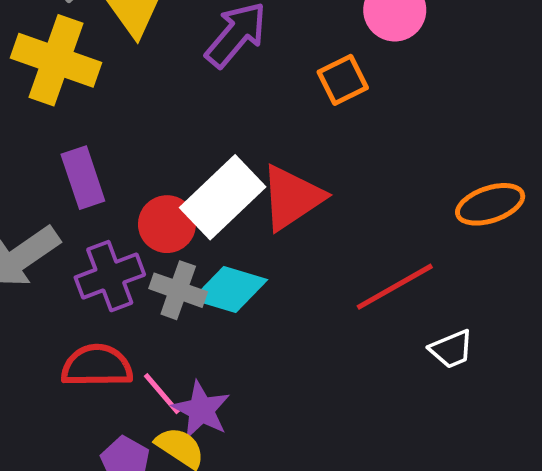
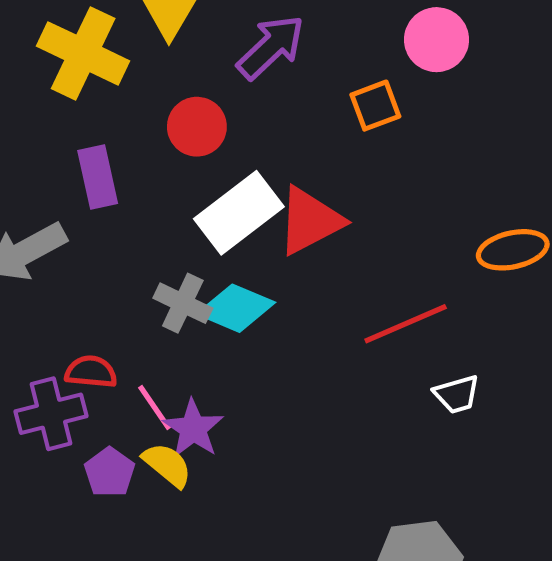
red circle: (167, 224) -> (197, 127), moved
purple cross: (110, 276) -> (51, 414), moved
red semicircle: (97, 366) -> (91, 372), size x0.7

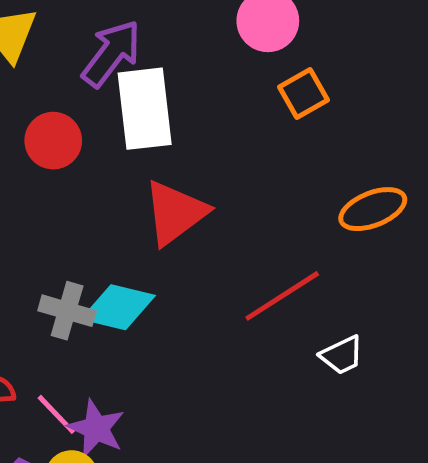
orange square: (375, 106) -> (304, 94), moved
white rectangle: (239, 213) -> (145, 109), moved, turned -50

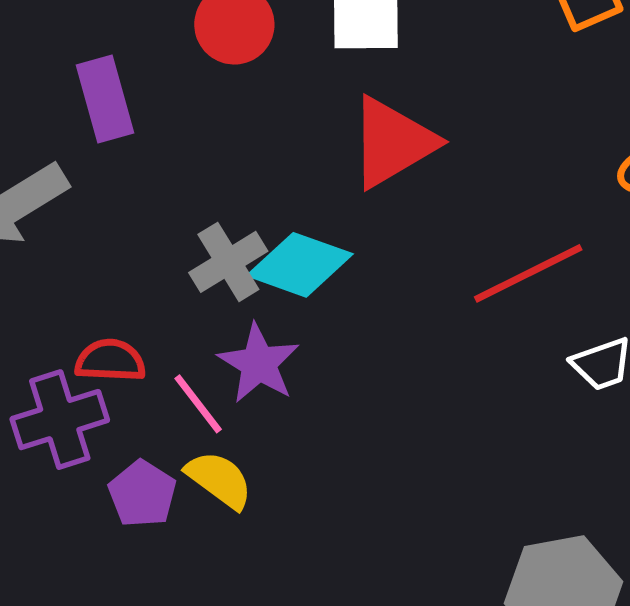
gray cross: (67, 311) -> (228, 262), turned 36
purple star: (96, 428) -> (259, 363), moved

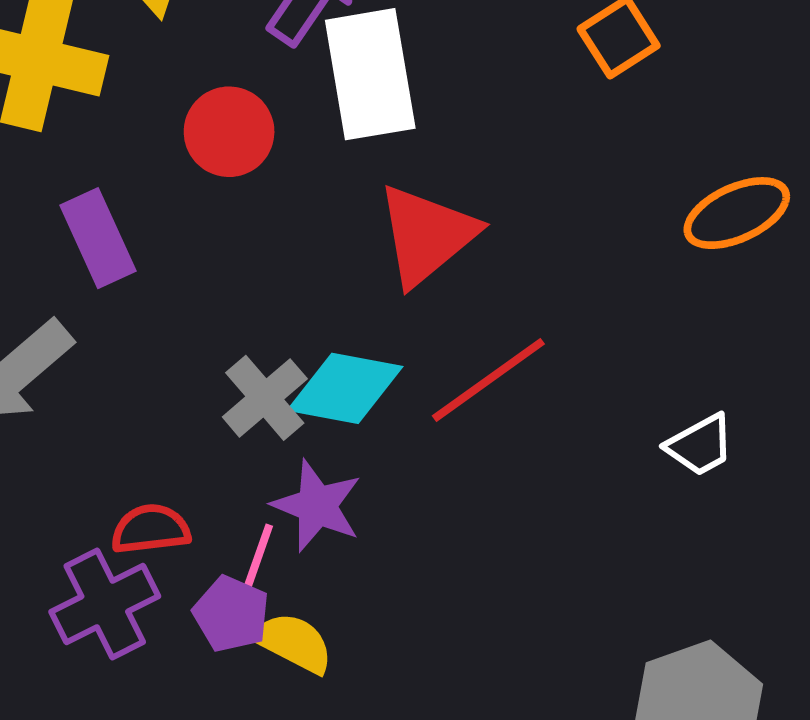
red line: (528, 273) -> (488, 380), moved
pink line: (198, 404) -> (256, 562), turned 66
purple pentagon: (142, 494) -> (231, 614), moved

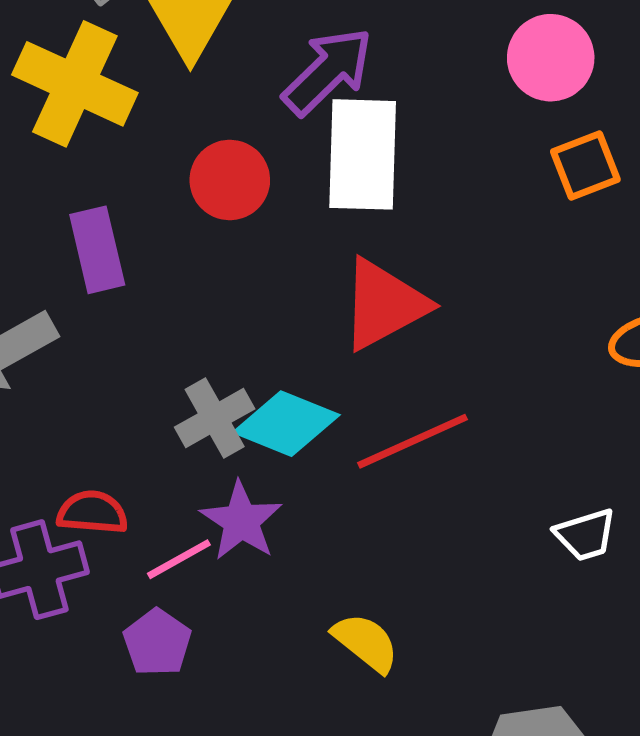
pink line: (256, 562) -> (179, 559), turned 30
purple pentagon: (231, 614) -> (157, 642), moved
yellow semicircle: (294, 643) -> (366, 643), moved

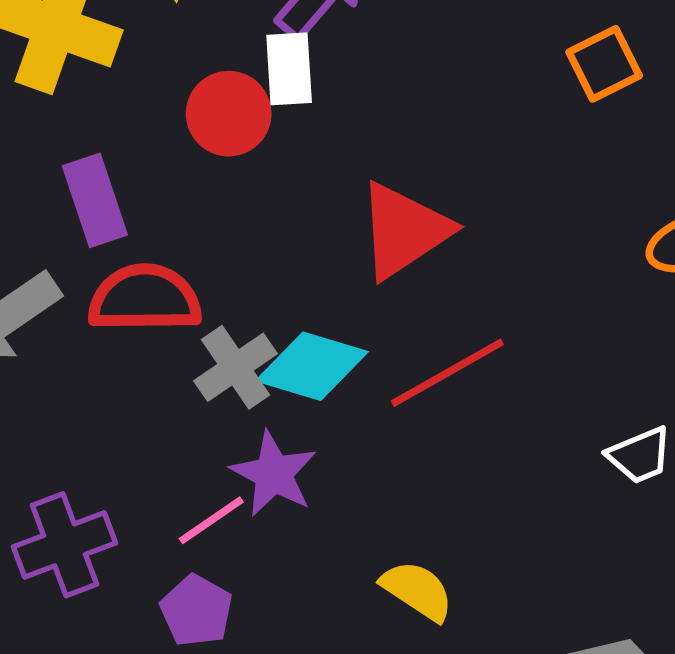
white rectangle: (363, 154) -> (289, 69), moved, size x0.6
red semicircle: (92, 512) -> (145, 298), moved, size x1.5

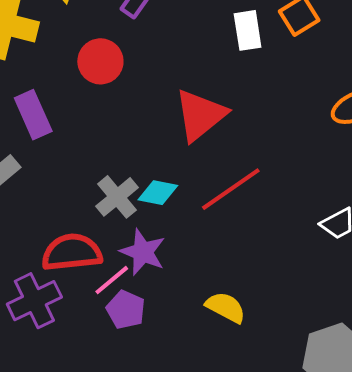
white rectangle: (289, 69) -> (248, 30), moved
red semicircle: (145, 298) -> (72, 252), moved
cyan diamond: (312, 366) -> (158, 193), size x0.7
purple pentagon: (196, 611) -> (126, 310), moved

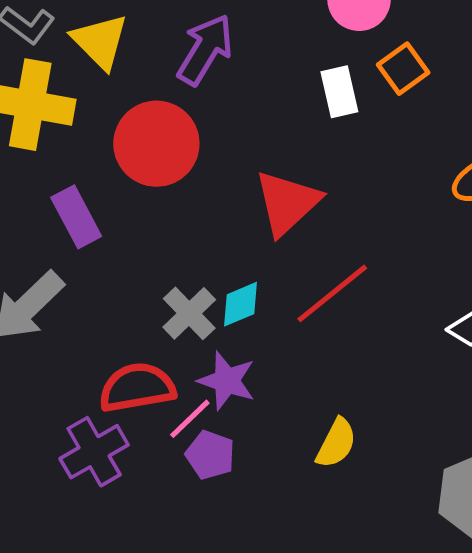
red circle: (100, 61) -> (156, 144), size x1.5
cyan diamond: (158, 193) -> (240, 304), turned -30
yellow semicircle: (226, 307) -> (336, 443), turned 93

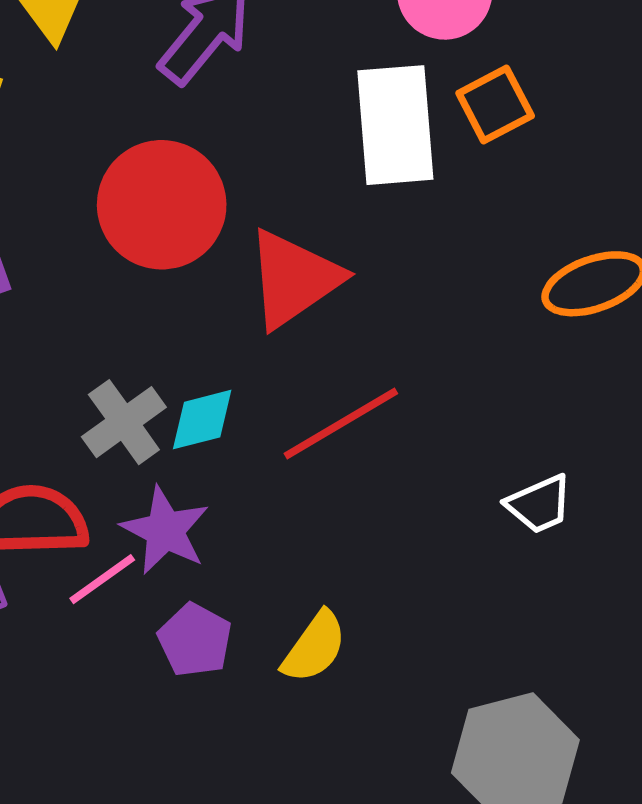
white rectangle: (339, 92) -> (395, 125), size x1.6
red circle: (156, 144) -> (162, 205), moved
purple pentagon: (210, 455) -> (195, 640), moved

